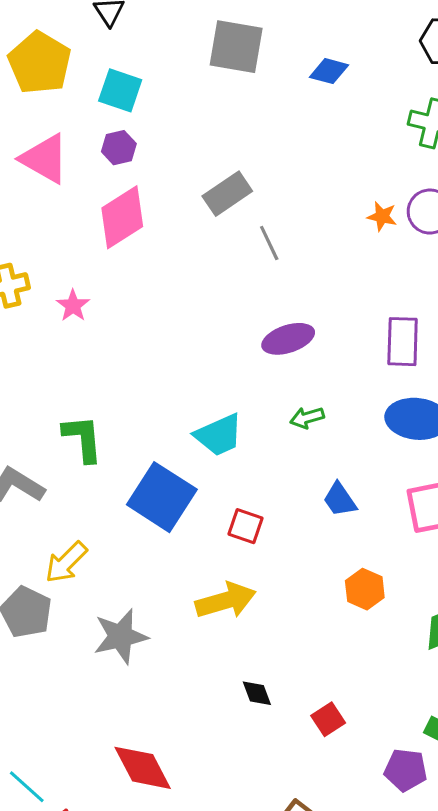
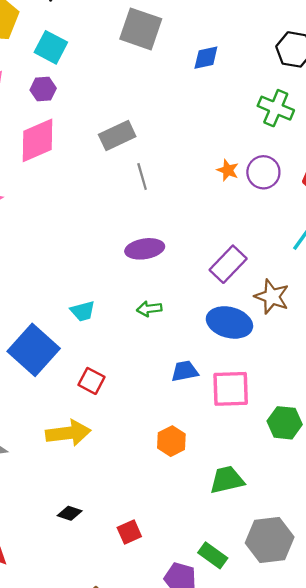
blue diamond: (329, 71) -> (206, 58), turned -36
purple rectangle: (403, 342) -> (228, 264), turned 33
cyan trapezoid: (219, 435) -> (83, 311), size x0.7
blue trapezoid: (340, 500) -> (185, 371), moved, turned 104
black diamond: (257, 693) -> (70, 513), moved, turned -60

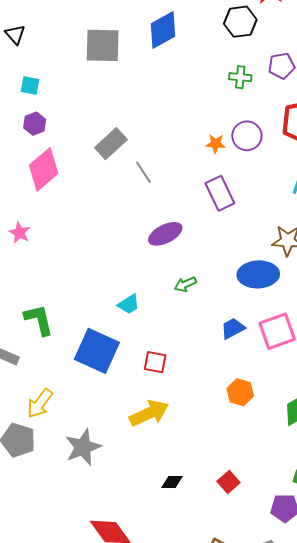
cyan square: (51, 47) -> (30, 86), size x0.7
blue diamond: (206, 58) -> (163, 30), moved, size x1.5
green cross: (276, 108) -> (240, 77), size x0.7
purple rectangle: (228, 264) -> (220, 193), moved, turned -52

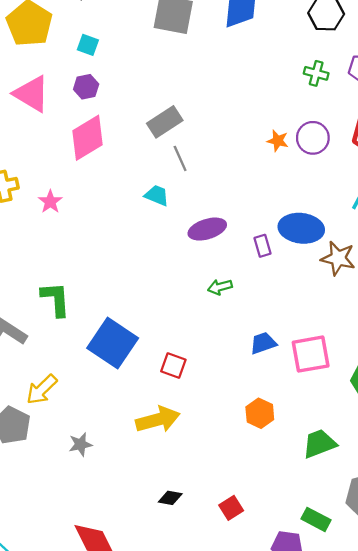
gray line: (143, 172) -> (180, 158), moved
purple rectangle: (220, 193) -> (262, 246), moved, size x0.6
blue ellipse: (258, 274) -> (301, 228), moved
cyan trapezoid: (129, 304) -> (157, 195), moved, turned -135
gray star: (83, 447) -> (80, 444), size x0.6

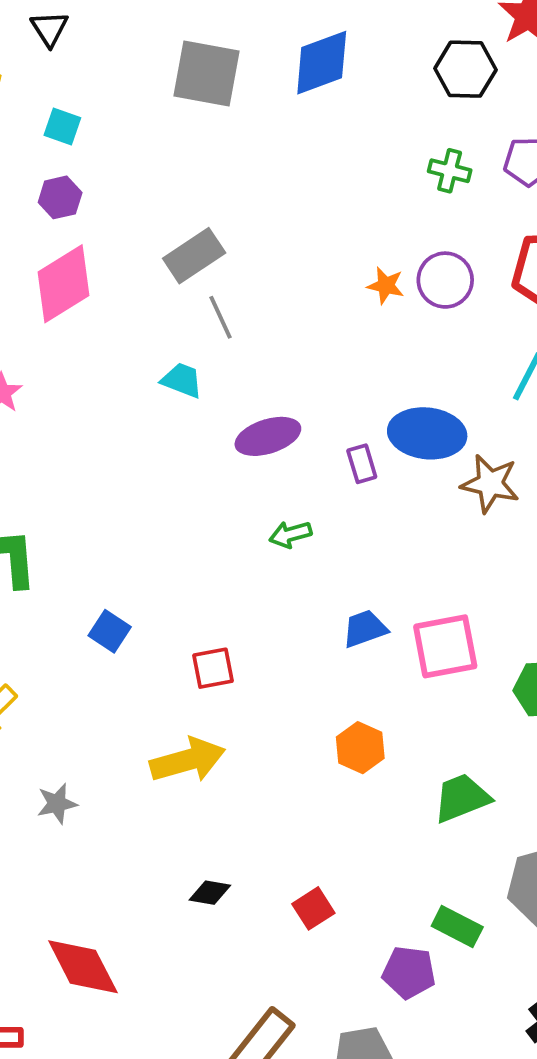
blue square: (113, 343) -> (110, 631), size x0.5
red square: (173, 366) -> (213, 668), turned -30

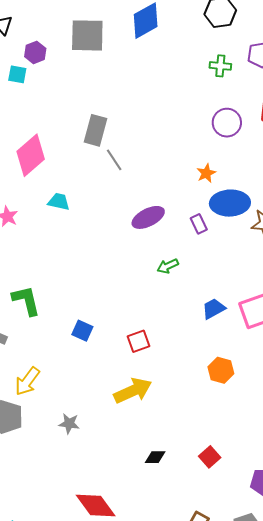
purple hexagon: (60, 197) -> (35, 52), moved
gray rectangle: (194, 256) -> (96, 130), turned -32
orange star: (386, 285) -> (206, 173), moved, turned -30
cyan trapezoid: (182, 380) -> (59, 202), moved
gray star: (57, 804) -> (69, 424), turned 30

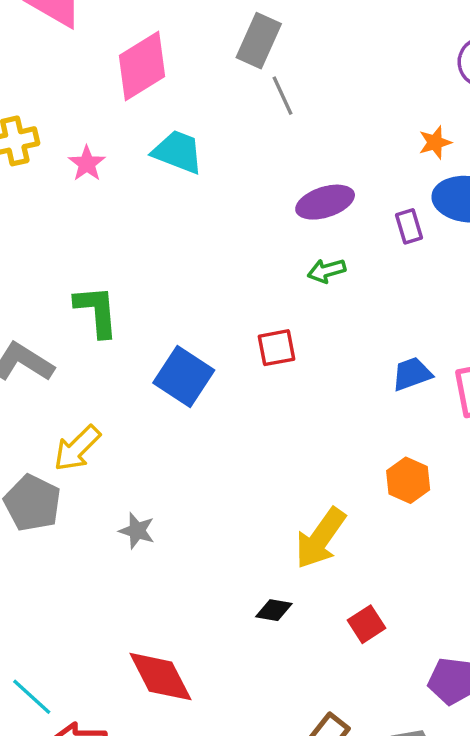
cyan trapezoid: (59, 202) -> (178, 152), size x1.4
green arrow: (168, 266) -> (327, 271), moved
blue square: (82, 331) -> (184, 377), size x1.6
red square: (139, 341) -> (277, 348), moved
yellow arrow: (133, 391) -> (320, 538), moved, turned 141

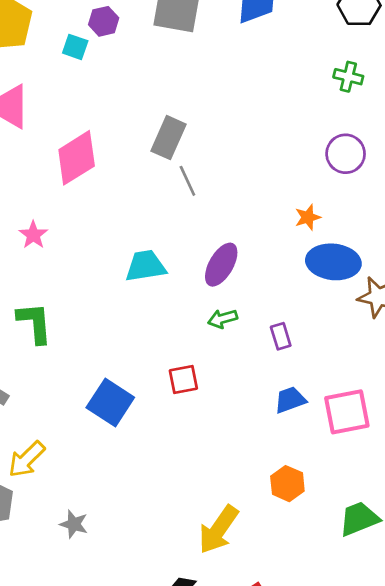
cyan trapezoid: (178, 152) -> (146, 266), moved, turned -30
purple ellipse: (325, 202) -> (221, 265), turned -42
purple rectangle: (409, 226) -> (281, 336), moved
green L-shape: (97, 311) -> (35, 323), moved

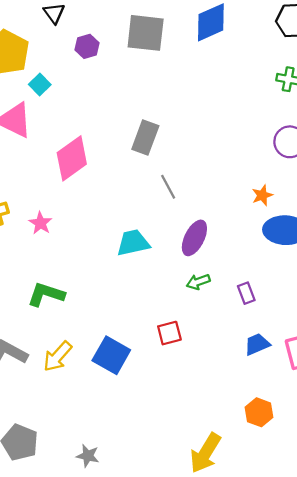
cyan square: (75, 47) -> (40, 85), moved, turned 30
gray line: (187, 181) -> (168, 187), moved
green L-shape: (35, 323) -> (46, 294), turned -63
yellow arrow: (27, 459) -> (57, 356), moved

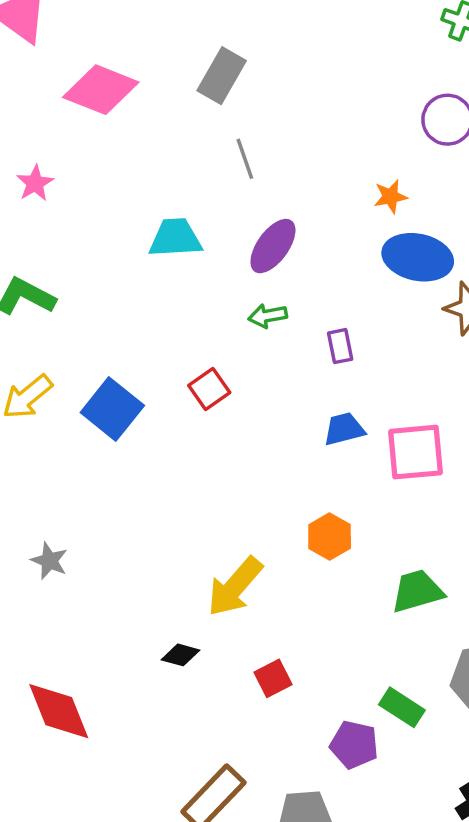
pink diamond: (72, 158) -> (101, 90), turned 48
red square: (169, 333) -> (209, 389), turned -30

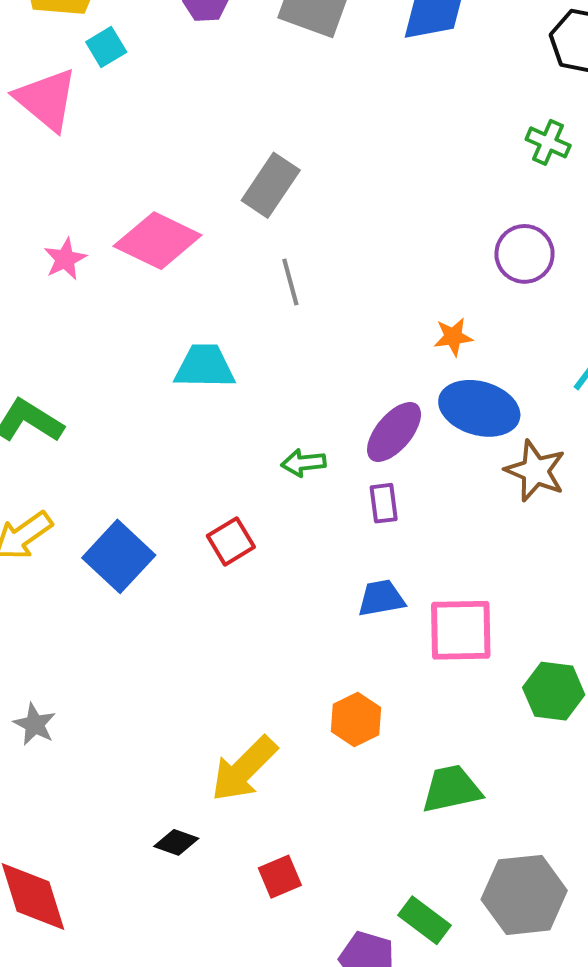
pink diamond: (101, 90) -> (158, 241), moved
pink star: (35, 183) -> (65, 259), moved
purple ellipse: (273, 246) -> (394, 432), moved

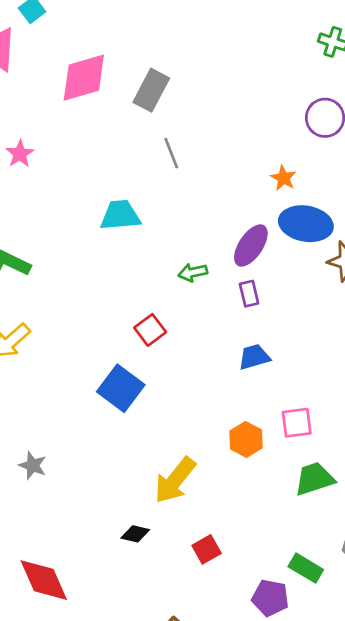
pink diamond: (158, 241) -> (84, 78), moved, turned -36
orange star: (453, 337) -> (283, 178), turned -30
blue square: (119, 556) -> (121, 388), moved
pink square: (461, 630) -> (297, 423), moved, size x0.7

